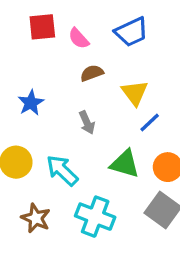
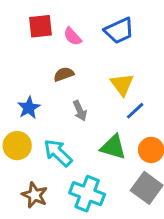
brown semicircle: (92, 73) -> (64, 74), moved
blue star: (31, 103) -> (29, 108), moved

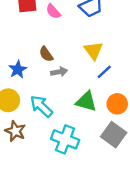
brown semicircle: (64, 74) -> (46, 54), moved, turned -105
gray arrow: (80, 111) -> (59, 72), turned -77
brown star: (35, 195) -> (15, 131), moved

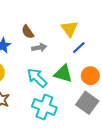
cyan arrow: (41, 106) -> (37, 78), moved

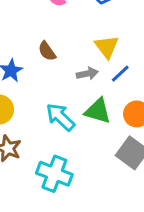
gray arrow: (39, 48) -> (87, 74), moved
cyan cross: (44, 107) -> (54, 174), moved

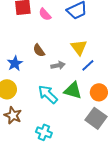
gray arrow: (87, 74) -> (58, 65), moved
cyan cross: (54, 174) -> (44, 132), size x0.7

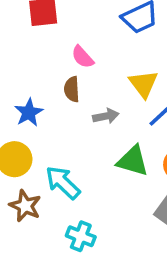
pink semicircle: (45, 14) -> (83, 57), moved
brown semicircle: (39, 50) -> (72, 89), turned 32
cyan arrow: (48, 94) -> (63, 182), moved

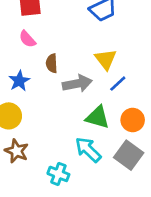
pink semicircle: (83, 57) -> (27, 39), moved
gray arrow: (106, 116) -> (77, 84), size x1.5
cyan arrow: (63, 182) -> (88, 150), moved

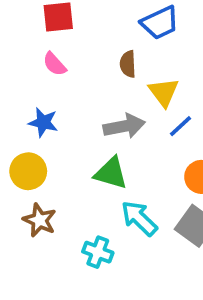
brown semicircle: (52, 63) -> (128, 64), moved
blue star: (19, 81) -> (43, 122), turned -30
green triangle: (98, 117) -> (111, 173), moved

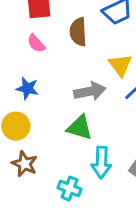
brown semicircle: (128, 64) -> (78, 32), moved, size x1.4
cyan arrow: (139, 218) -> (101, 162), turned -132

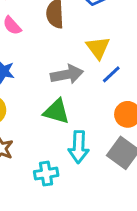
cyan cross: (70, 188) -> (46, 174), turned -30

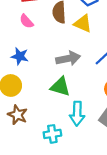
yellow triangle: (98, 48) -> (83, 24), moved, turned -30

